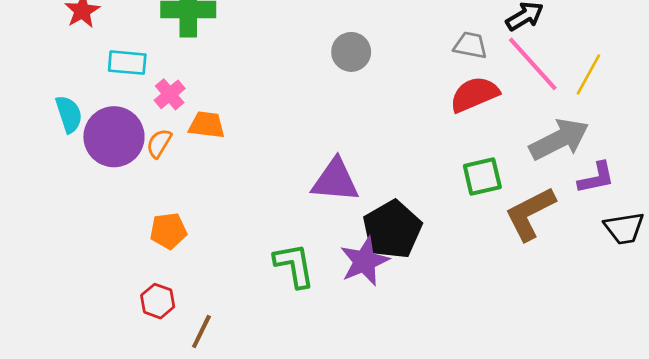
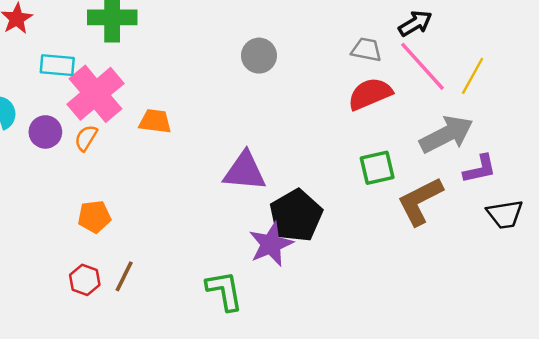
pink cross: (170, 94) -> (96, 94), size x2.0
orange trapezoid: (207, 125) -> (155, 121), moved
purple circle: (114, 137) -> (45, 132), size x0.6
green L-shape: (294, 265) -> (224, 291), moved
brown line: (201, 332) -> (124, 276), moved

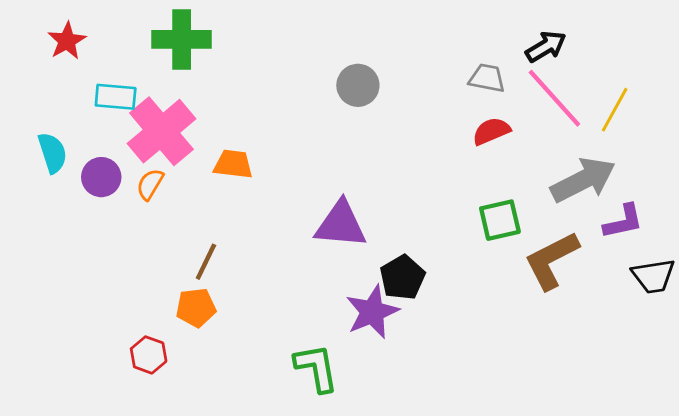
red semicircle: (370, 94) -> (491, 131), size x0.7
black pentagon: (296, 215) -> (402, 277), size x0.7
orange pentagon: (94, 217) -> (196, 308), moved
brown line: (124, 276) -> (206, 262), moved

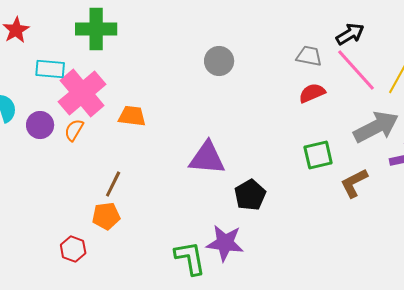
brown L-shape: (552, 260) -> (354, 183), size x0.7
purple star: (372, 312) -> (225, 243), moved, turned 30

